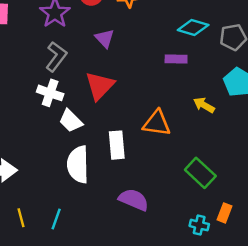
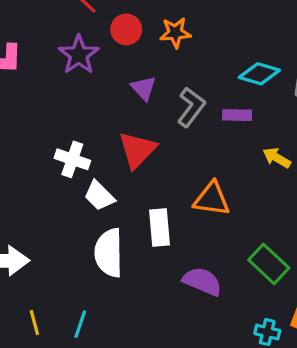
gray L-shape: (56, 57) -> (191, 107), moved
yellow arrow: (204, 105) -> (277, 158), moved
purple semicircle: (134, 200) -> (202, 281), moved

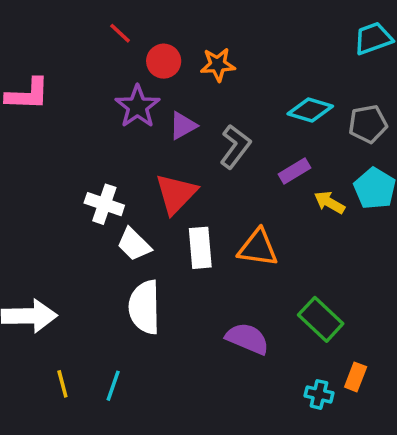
purple star: (79, 55) -> (137, 106), moved
purple triangle: (144, 88) -> (183, 126), turned 44
purple rectangle: (237, 115) -> (295, 171), moved, turned -32
white rectangle: (159, 227) -> (200, 248), moved

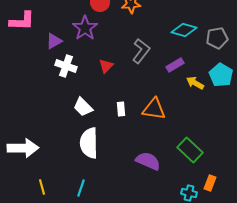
purple triangle: (183, 126) -> (54, 41), moved
red triangle: (176, 194) -> (106, 66), moved, size x0.6
white cross: (104, 204) -> (66, 66), moved
white rectangle: (200, 248) -> (121, 109), size x0.6
cyan line: (113, 386) -> (81, 188), moved

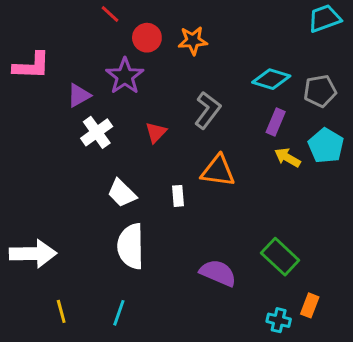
purple rectangle: (175, 65) -> (276, 122), moved, turned -36
white cross: (66, 66) -> (97, 132), turned 35
orange triangle: (154, 109) -> (218, 171), moved

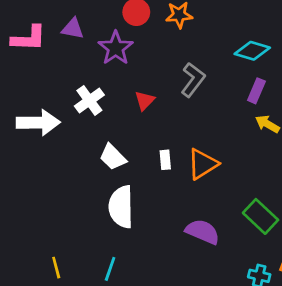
purple triangle: (79, 95) -> (73, 29), moved, turned 40
orange triangle: (218, 171) -> (203, 164), moved, turned -40
white arrow: (33, 254) -> (38, 123), moved

